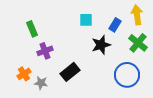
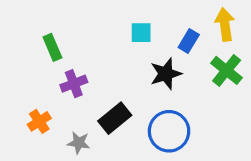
blue circle: (127, 75) -> (169, 131), moved
gray star: (41, 83) -> (79, 143), moved

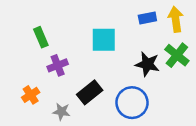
cyan square: (141, 33) -> (104, 40), moved, size x1.5
blue rectangle: (189, 41) -> (147, 18), moved, turned 48
black star: (166, 74) -> (147, 64), moved, turned 30

